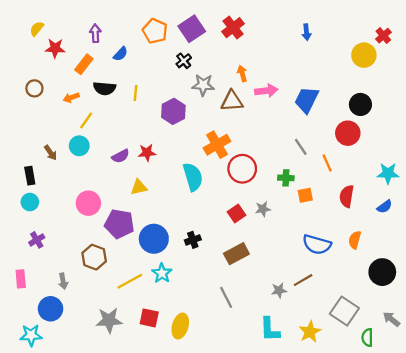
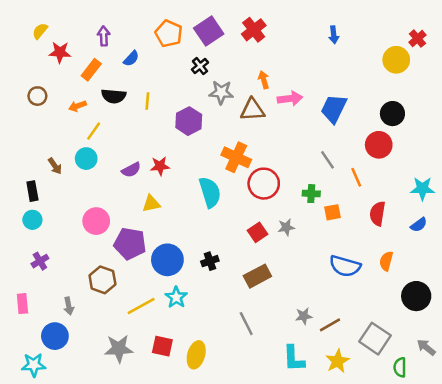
orange cross: (217, 145) -> (236, 157), turned -35
brown line: (303, 280) -> (330, 325), moved

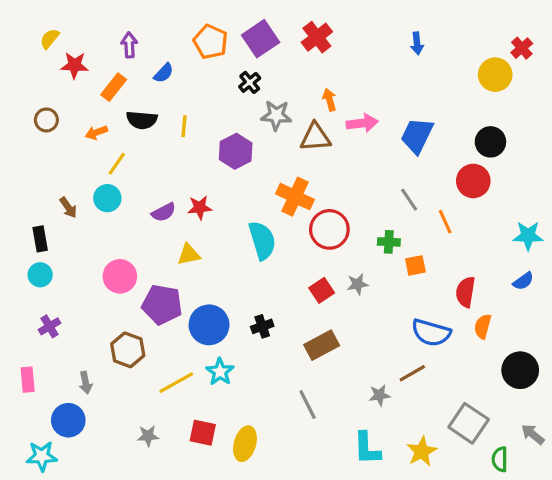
red semicircle: (377, 214) -> (465, 292), moved
brown line: (330, 325) -> (412, 373), moved
gray star: (119, 349) -> (148, 436), size x0.6

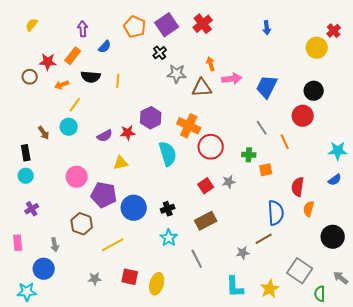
red star: (75, 65) -> (48, 62), moved
purple hexagon: (236, 151) -> (151, 118), moved
blue semicircle: (431, 333) -> (276, 213), turned -110
cyan star: (220, 372) -> (169, 238), moved

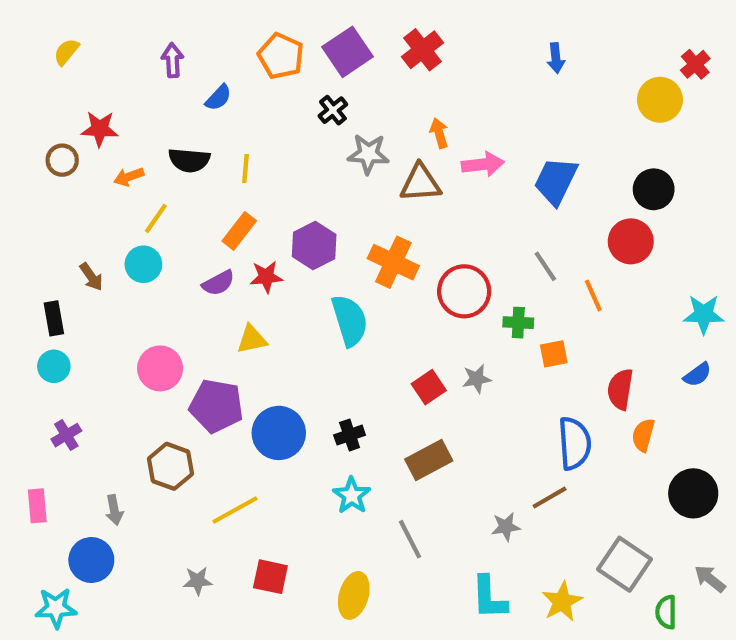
orange rectangle: (73, 56) -> (239, 231), moved
red circle: (211, 147) -> (464, 291), moved
yellow ellipse: (157, 284) -> (354, 595), moved

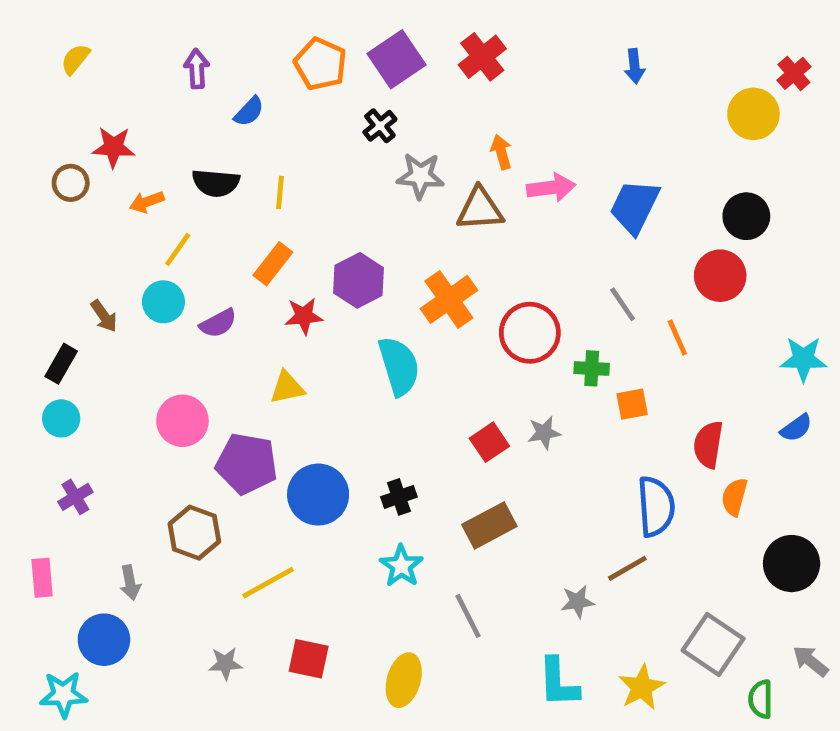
orange cross: (393, 262) -> (449, 299), turned 30
purple semicircle: (218, 283) -> (218, 323), moved
black rectangle: (54, 318) -> (61, 364), turned 40

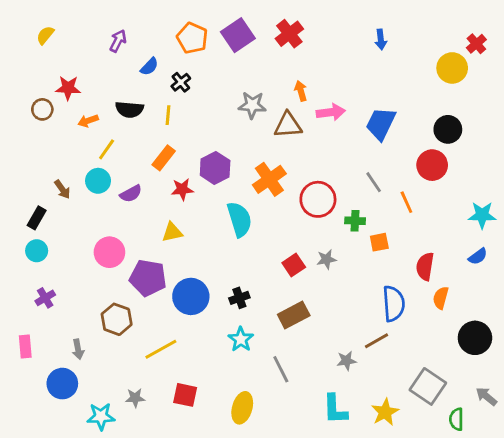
purple arrow: (197, 69) -> (118, 41), turned 30
black cross: (380, 126) -> (181, 82), moved
cyan star: (64, 694) -> (101, 416), moved

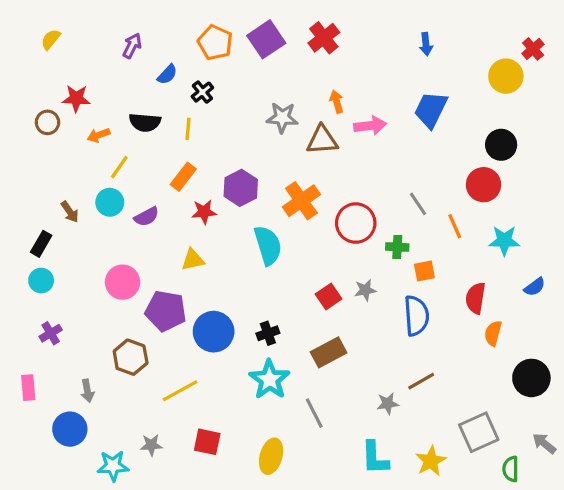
blue trapezoid: (381, 124) -> (431, 110), moved
cyan star: (482, 215) -> (504, 241), moved
blue semicircle: (394, 304) -> (416, 316), moved
cyan star: (241, 339) -> (269, 380), size x1.4
gray square: (428, 386) -> (479, 432), turned 32

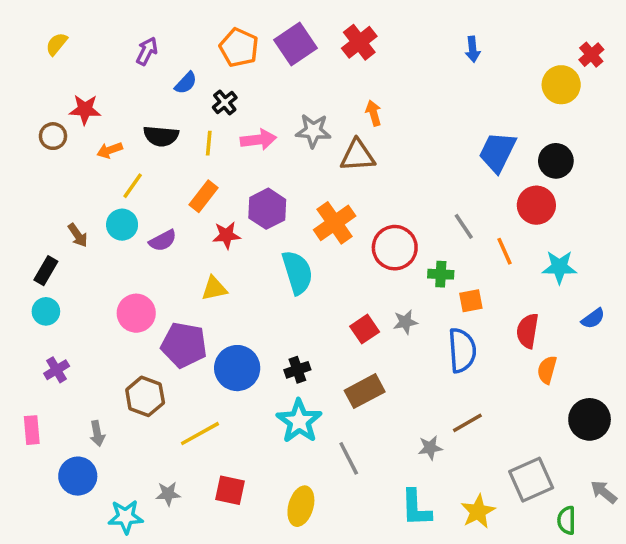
blue trapezoid: (431, 110) -> (497, 152), moved
pink arrow: (370, 126) -> (258, 140), moved

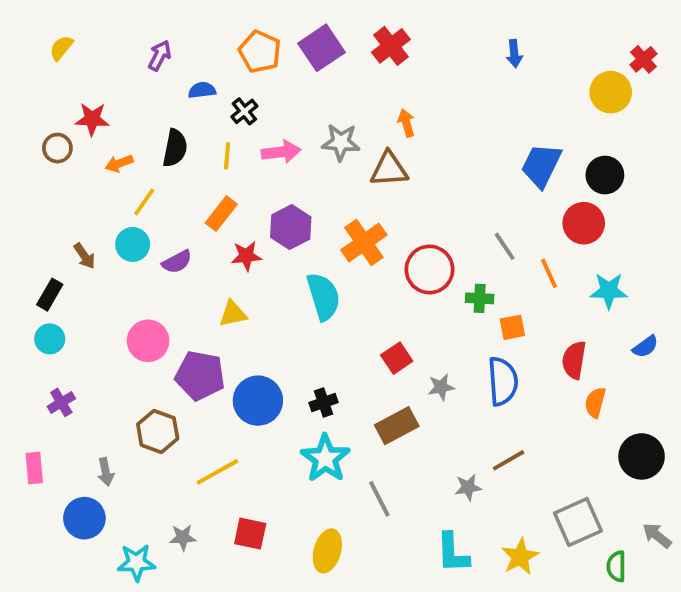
blue semicircle: (186, 83) -> (202, 90), turned -140
black semicircle: (161, 136) -> (175, 148), turned -84
gray star: (405, 322) -> (441, 387), moved

